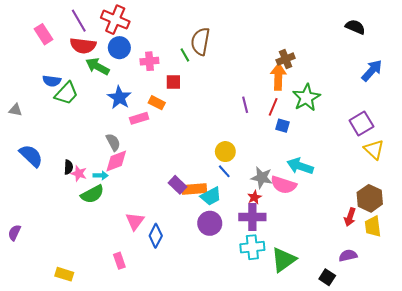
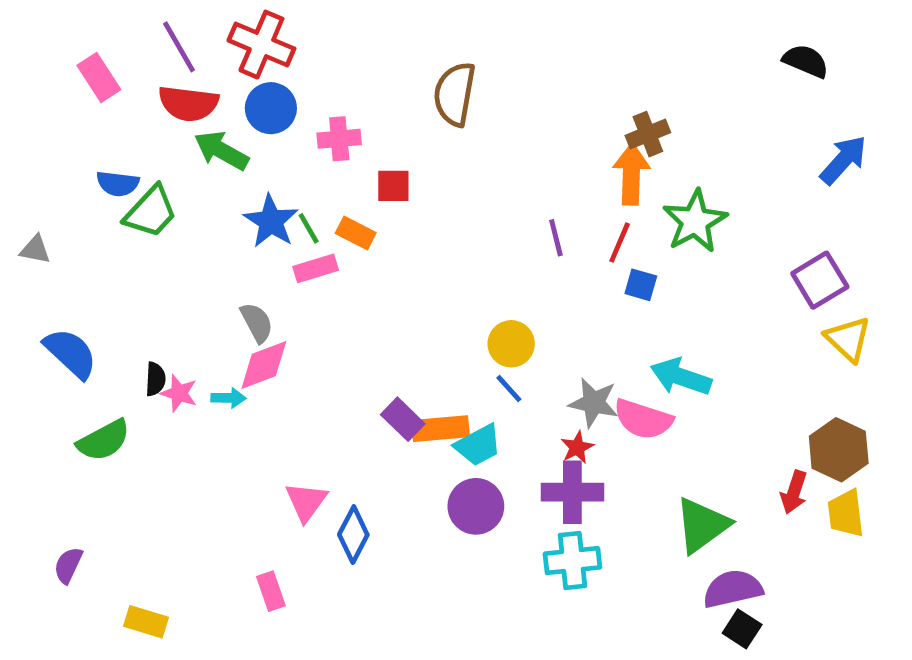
green line: (185, 55) -> (309, 228), moved
green semicircle: (92, 194) -> (104, 440), moved
purple semicircle: (14, 233) -> (68, 565), moved
purple semicircle: (348, 255) -> (733, 589), moved, size x1.4
green triangle: (284, 260) -> (702, 525), moved

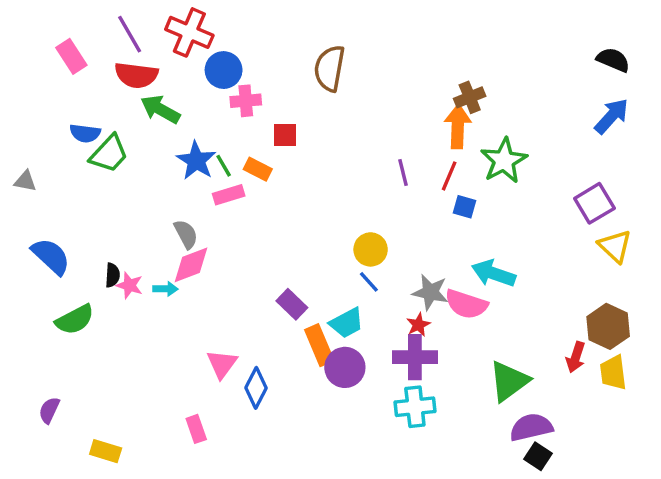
black semicircle: (806, 61) -> (613, 60), moved
blue circle: (271, 108) -> (224, 70), moved
orange rectangle: (440, 429) -> (319, 345), moved, turned 72

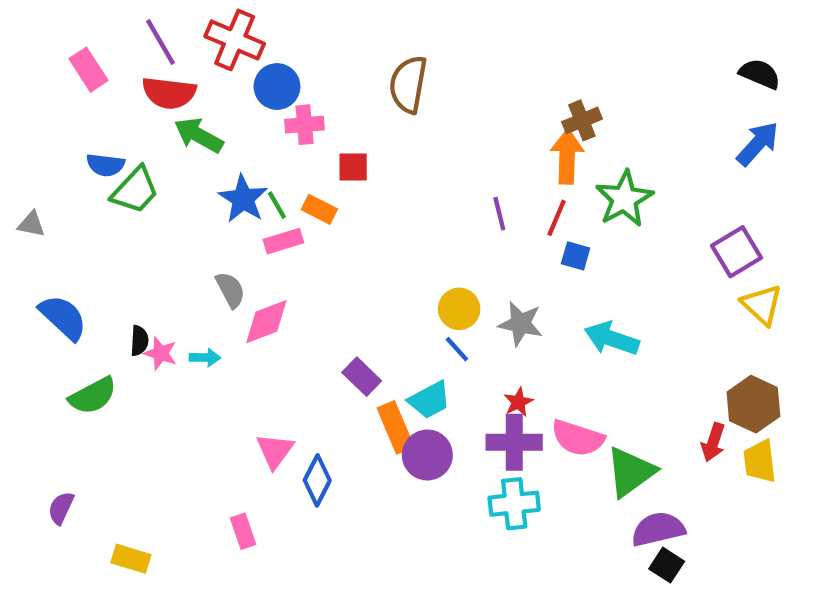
pink diamond: (191, 265) -> (266, 322), moved
gray star: (430, 292) -> (521, 324), moved
pink semicircle: (466, 304) -> (578, 438), moved

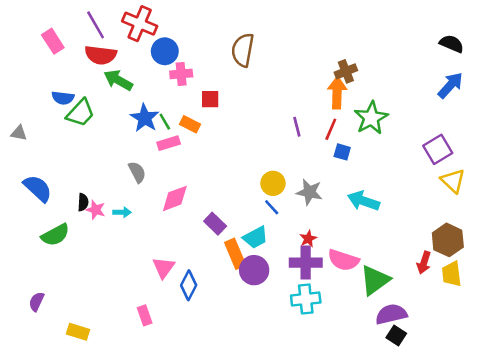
pink diamond: (266, 322) -> (175, 198), moved

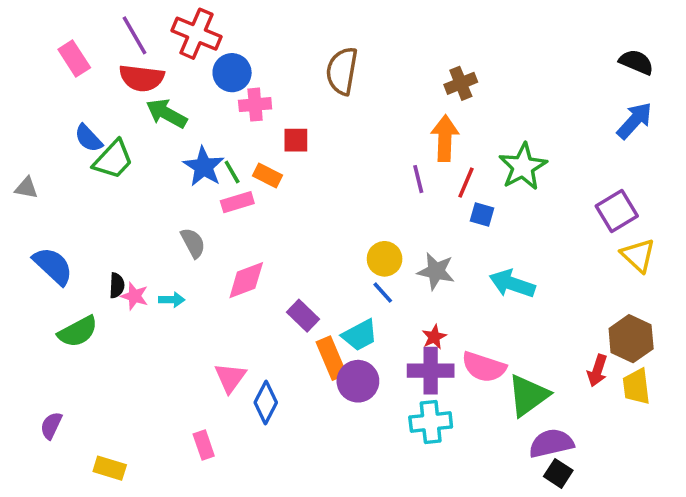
brown cross: (346, 71) -> (461, 83), moved
orange arrow: (337, 93) -> (445, 138), moved
blue semicircle: (63, 98) -> (88, 138), turned 40

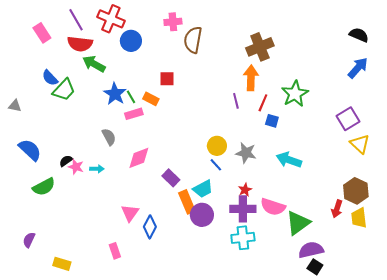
brown cross: (461, 83) -> (260, 47), size x1.5
pink cross: (255, 105) -> (173, 22), moved
black semicircle: (117, 285) -> (66, 161), turned -128

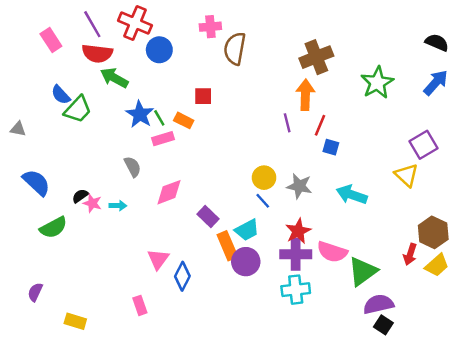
green star: (295, 94) -> (377, 83), moved
yellow triangle: (360, 144) -> (406, 175), moved
red star: (245, 190) -> (298, 231), size x1.5
yellow trapezoid: (359, 218) -> (437, 265), turned -125

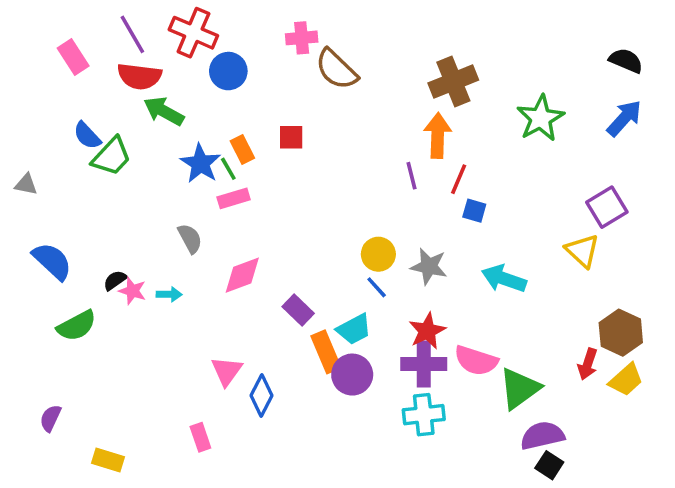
brown semicircle: (235, 49) -> (336, 69), turned -56
orange rectangle: (184, 120) -> (242, 150), moved, turned 36

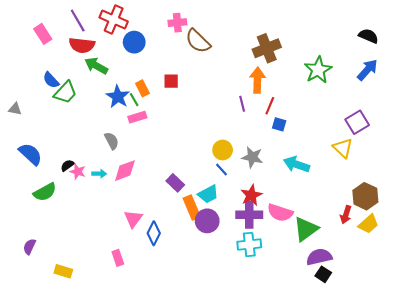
pink diamond: (242, 275) -> (125, 171), moved

